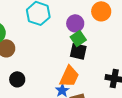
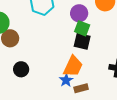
green square: (78, 38) -> (82, 28), turned -35

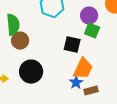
black square: (82, 41) -> (72, 45), moved
black circle: (21, 69) -> (31, 72), size x1.5

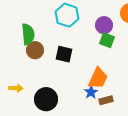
black square: (72, 45) -> (64, 54), moved
black circle: (31, 72) -> (46, 99), moved

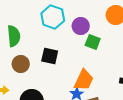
purple circle: (104, 25) -> (81, 26), moved
brown circle: (35, 50) -> (21, 64), moved

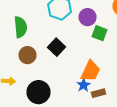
black square: (50, 56) -> (56, 47), turned 30

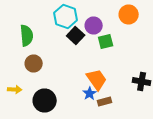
green square: (100, 33) -> (106, 42), turned -35
black square: (56, 47) -> (76, 36), moved
orange trapezoid: (90, 71) -> (97, 80), turned -60

